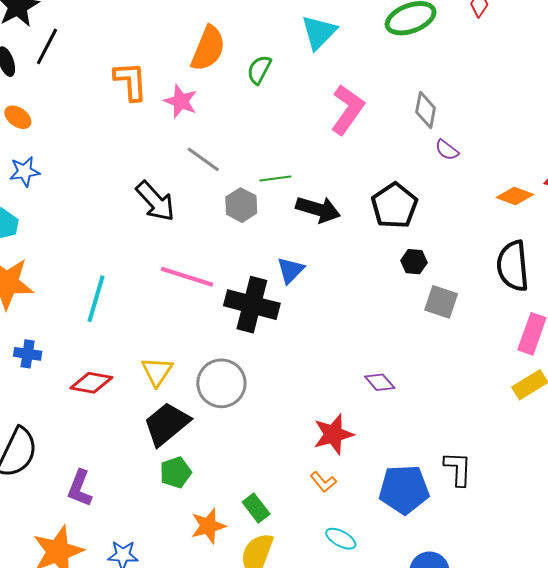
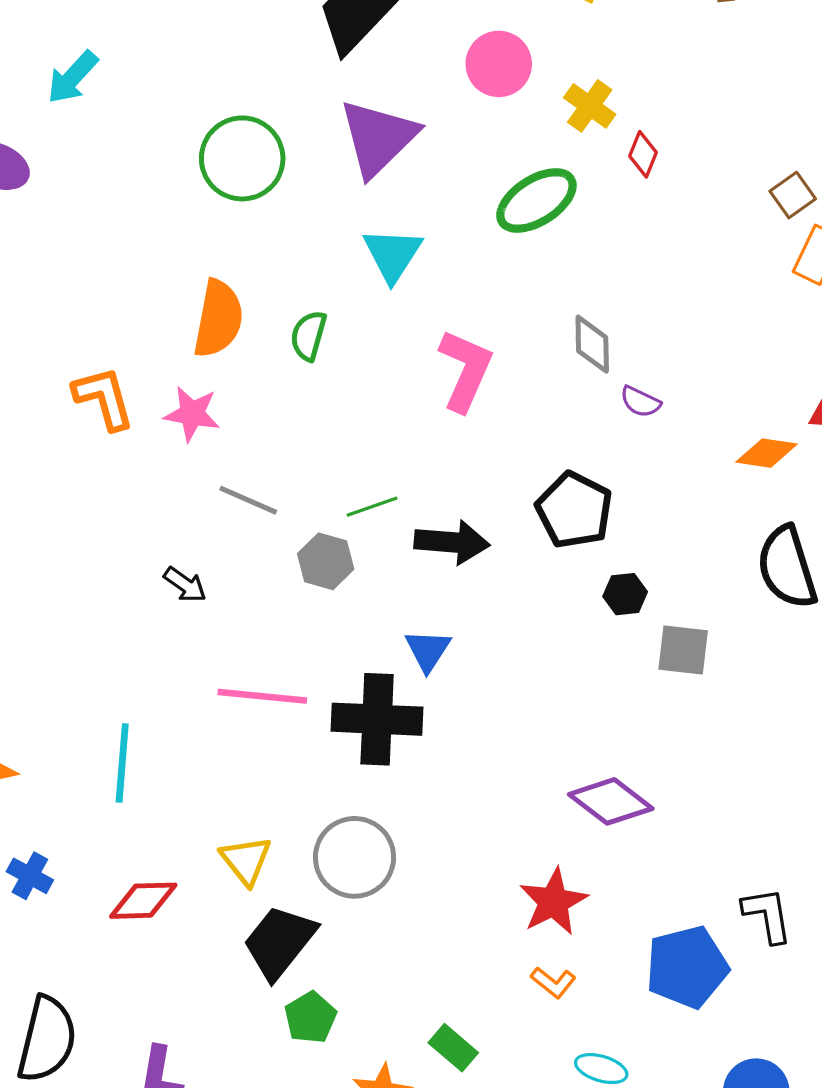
black arrow: (155, 201) -> (185, 585), size x0.6
blue cross: (28, 354) -> (30, 876), turned 32
purple diamond: (380, 382) -> (611, 801), size x1.6

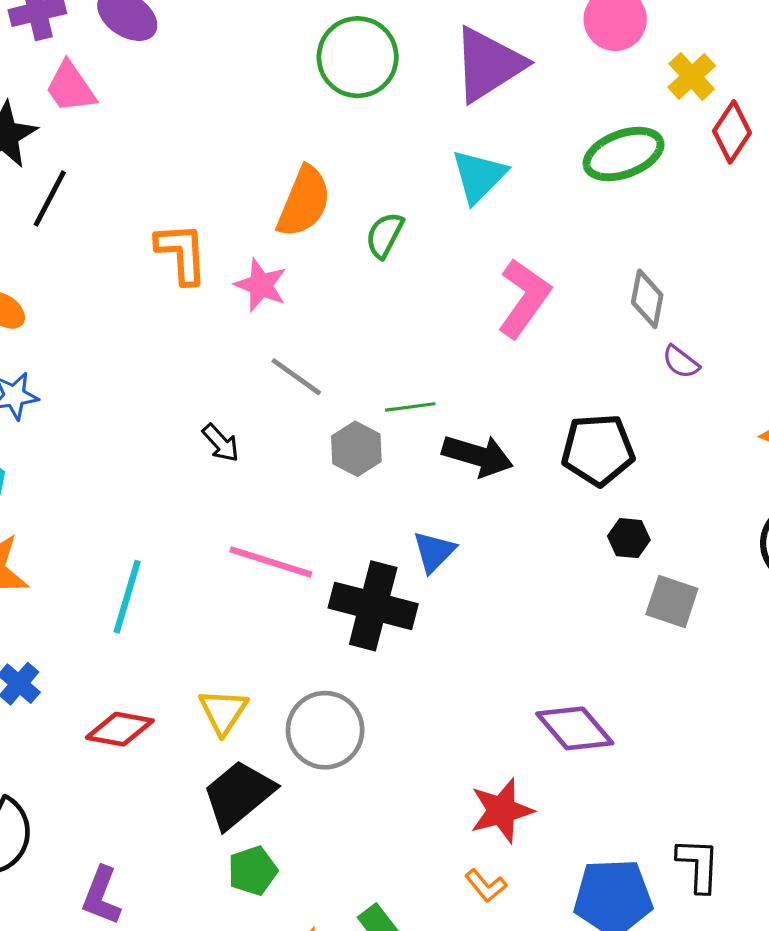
red diamond: (643, 154) -> (732, 132), size x1.4
black pentagon: (574, 510) -> (598, 450), turned 30

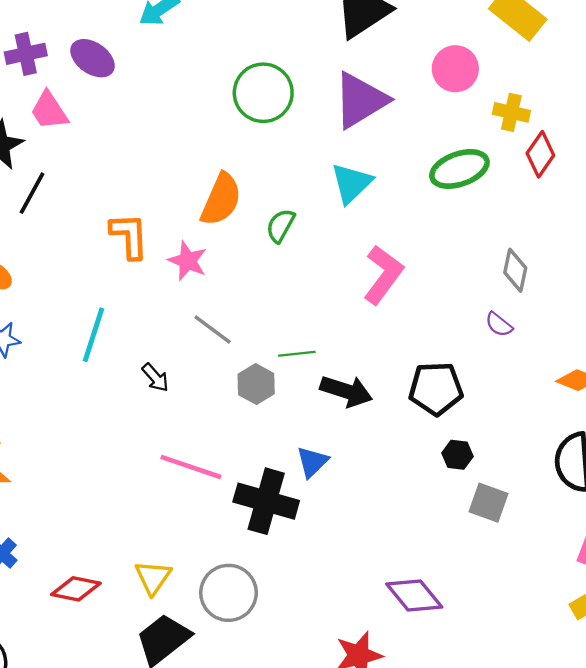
yellow cross: (692, 76) -> (511, 112), turned -36
gray diamond: (647, 299) -> (515, 270), moved
cyan line: (127, 597) -> (93, 335), moved

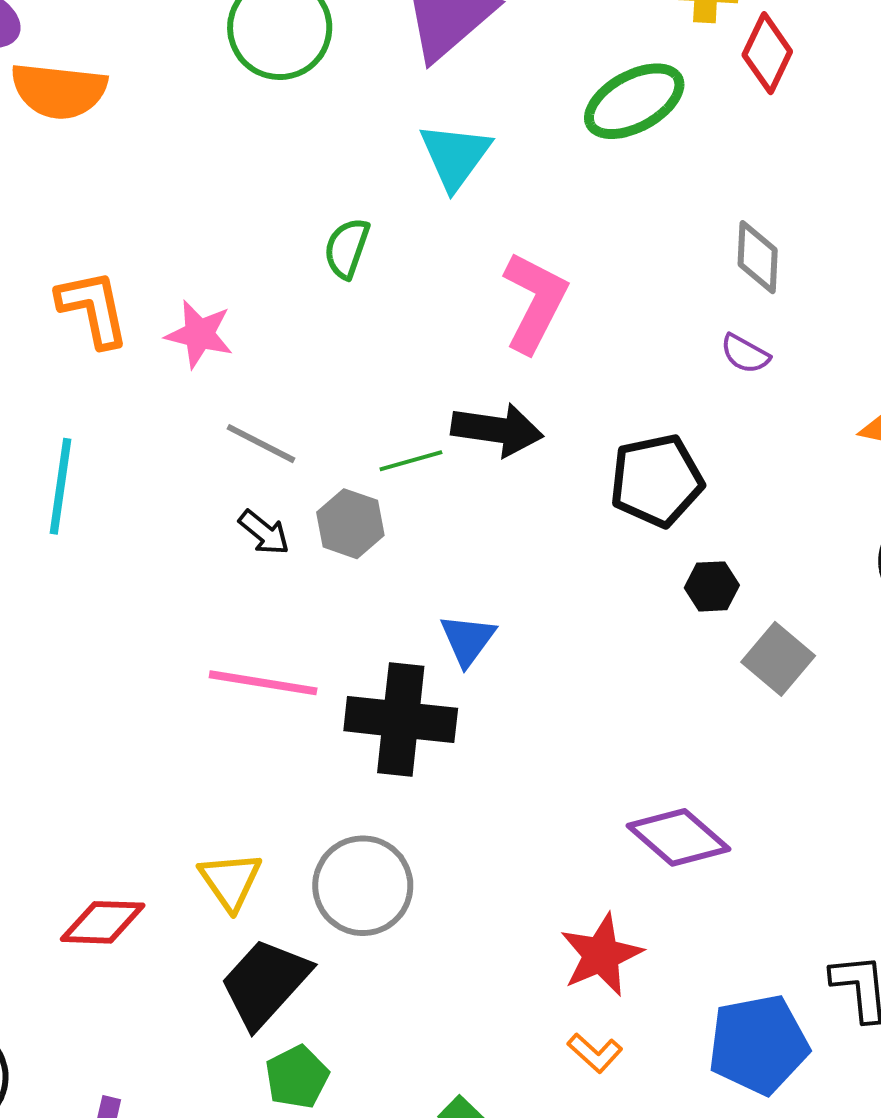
orange semicircle: (221, 199) -> (59, 91), moved, turned 82
black arrow: (155, 378) -> (264, 533), moved
black arrow: (346, 391) -> (497, 430), moved
gray square: (488, 503) -> (778, 659), turned 30

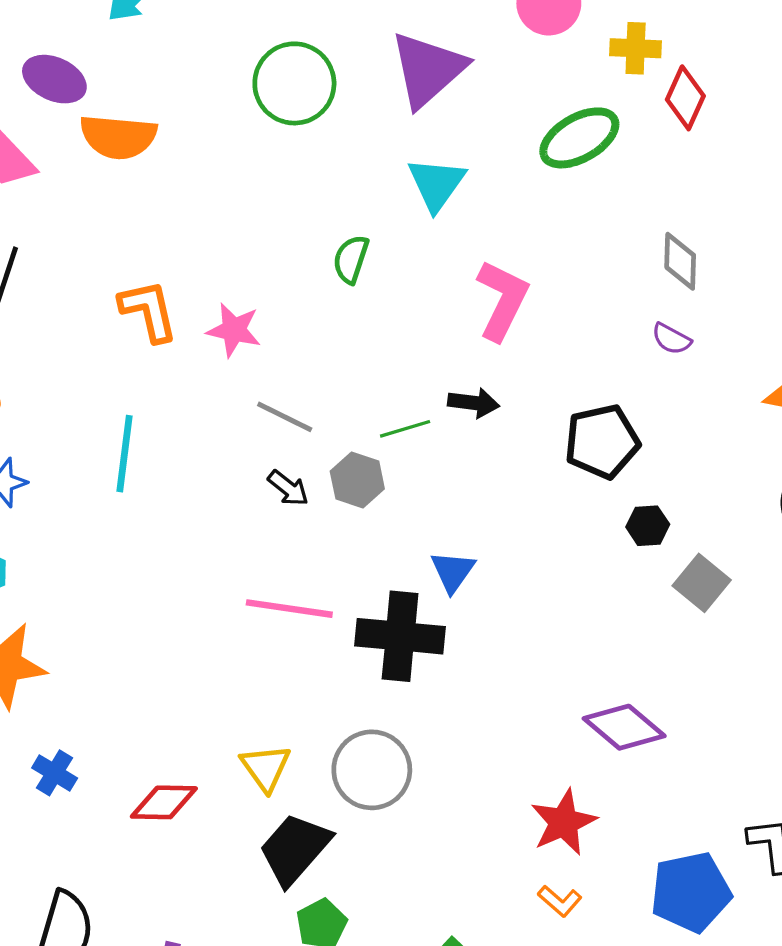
black arrow: (497, 430) -> (474, 403), size x0.7

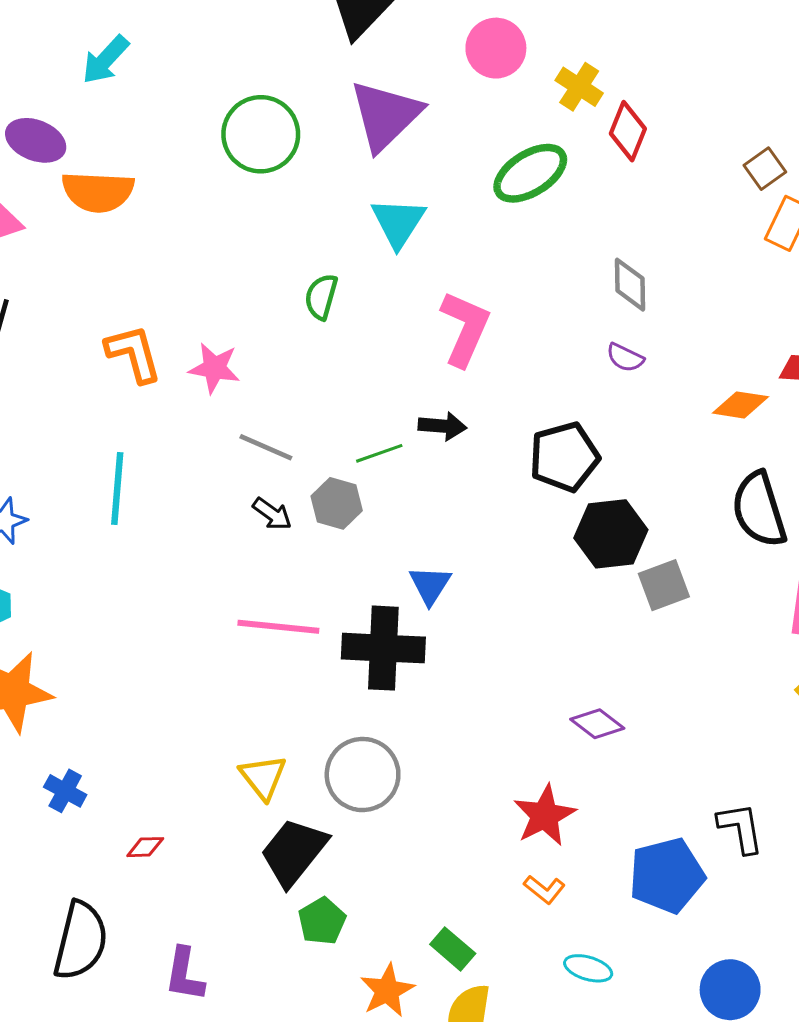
yellow cross: (636, 48) -> (579, 87), turned 33
black hexagon: (648, 526) -> (611, 534), size x1.8
gray square: (702, 583) -> (664, 585), turned 33
purple diamond: (624, 727) -> (597, 724), size x0.7
red diamond: (164, 802) -> (145, 847), moved, size x0.6

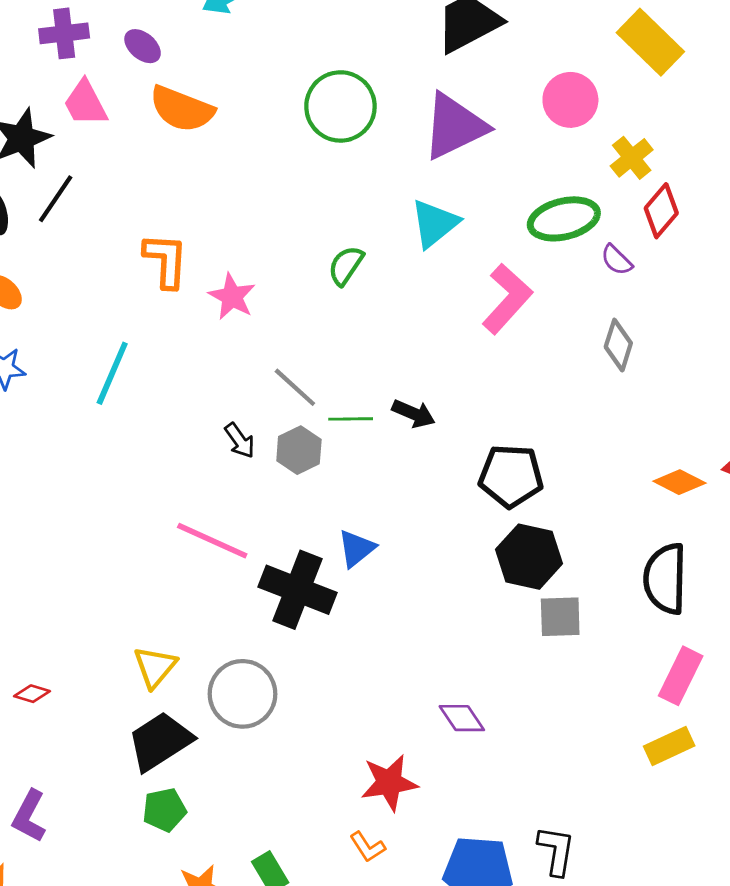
purple ellipse: (36, 140) -> (143, 46), size x0.7
pink L-shape: (465, 329) -> (507, 299), moved
purple semicircle: (625, 358) -> (617, 260), moved
gray line: (266, 447) -> (295, 387), moved

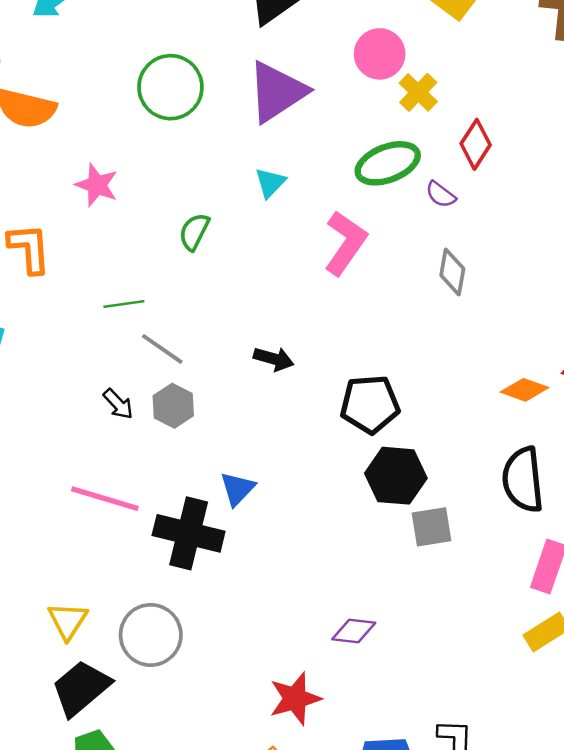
yellow cross: (632, 158) -> (418, 92), moved
cyan triangle: (435, 223) -> (270, 183), size x0.7
pink star: (232, 297) -> (97, 185), moved
green line: (351, 419) -> (124, 304), moved
purple diamond: (462, 718) -> (354, 631), turned -42

